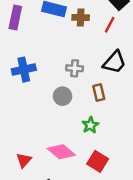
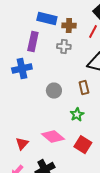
purple rectangle: (15, 18) -> (33, 42), moved
gray cross: (75, 68) -> (64, 47), moved

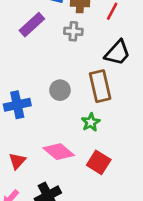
purple rectangle: (33, 42) -> (32, 25), turned 36
blue cross: (22, 69) -> (17, 105), moved
brown rectangle: (84, 88) -> (100, 86), size x1.6

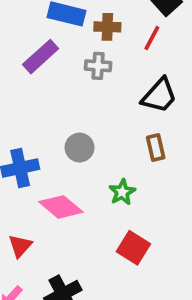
brown rectangle: (100, 86) -> (156, 148), moved, size x0.6
pink diamond: (59, 152) -> (61, 207), moved

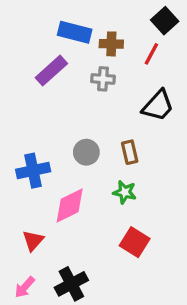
brown rectangle: (156, 148) -> (130, 152), moved
green star: (122, 192) -> (125, 192), turned -30
pink diamond: (61, 207) -> (70, 206), turned -66

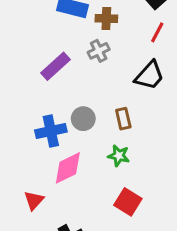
red line: (151, 54) -> (157, 32), moved
purple rectangle: (51, 71) -> (55, 66), moved
gray cross: (103, 79) -> (99, 51), turned -30
blue cross: (33, 171) -> (51, 131), moved

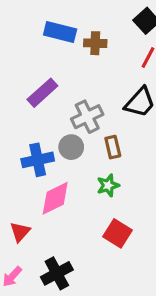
gray cross: (99, 51) -> (87, 117), moved, size x1.4
green star: (119, 156) -> (108, 185), turned -30

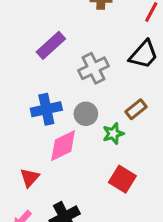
gray circle: (71, 147) -> (86, 114), moved
brown rectangle: (113, 147) -> (136, 109), moved, turned 65

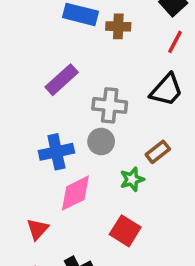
gray cross: (93, 68) -> (110, 105), turned 32
gray circle: (86, 114) -> (101, 142), moved
red square: (122, 179) -> (125, 231), moved

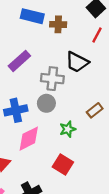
black trapezoid: (166, 90) -> (77, 62), moved, turned 75
brown rectangle: (158, 152) -> (95, 110), moved

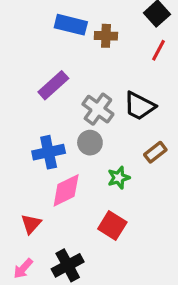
black trapezoid: (77, 62) -> (139, 106), moved
gray cross: (52, 79) -> (98, 109), turned 30

